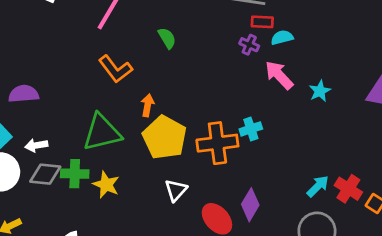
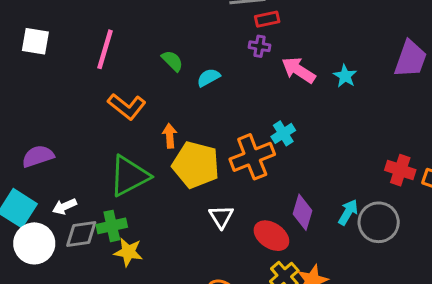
cyan semicircle: (282, 37) -> (209, 78), moved
yellow star: (106, 185) -> (128, 252), moved
cyan arrow: (318, 186) -> (348, 212), moved

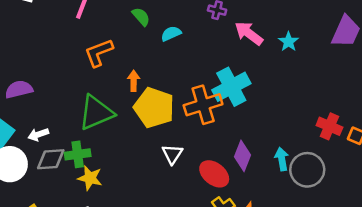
orange L-shape: (127, 106) -> (99, 53), turned 116
cyan cross: (283, 133) -> (231, 87), size x1.8
cyan arrow: (348, 212) -> (282, 159), turned -45

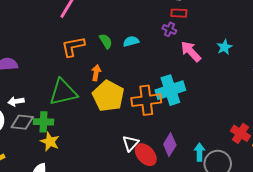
green semicircle: (141, 17) -> (106, 41), moved
cyan star: (288, 42) -> (224, 47), moved
white triangle: (172, 154) -> (131, 143), moved

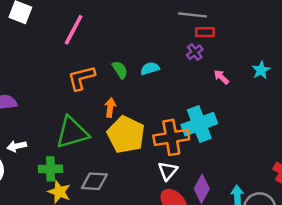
purple cross: (169, 29) -> (195, 52), turned 32
pink arrow: (191, 51) -> (221, 77), size x0.6
gray diamond: (22, 122) -> (94, 181), moved
white triangle: (131, 143) -> (168, 171), moved

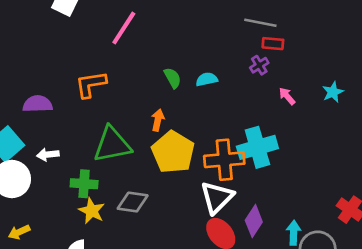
orange L-shape: (81, 78) -> (91, 84), moved
white triangle: (168, 171) -> (217, 197), size x1.5

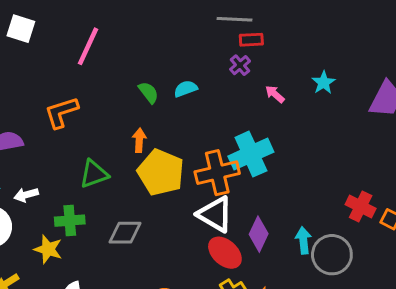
green triangle: (112, 145) -> (94, 174), size x0.7
white triangle: (217, 197) -> (215, 214), turned -36
yellow star: (92, 211) -> (48, 249), moved

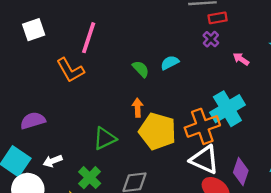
white square: (21, 29) -> (34, 30), turned -30
orange L-shape: (61, 112) -> (70, 70), moved, turned -96
green cross: (70, 221) -> (90, 178), turned -35

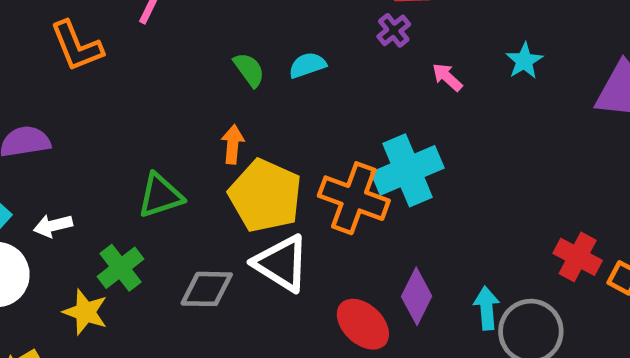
orange L-shape: (70, 70) -> (77, 46), moved
orange cross: (202, 126) -> (354, 198), turned 32
white triangle: (204, 160) -> (281, 263), moved

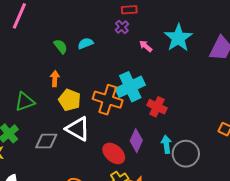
cyan star: (524, 61) -> (178, 38), size x1.8
yellow pentagon: (265, 196) -> (70, 100), size x0.7
red cross: (578, 257) -> (157, 107), moved

